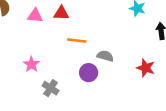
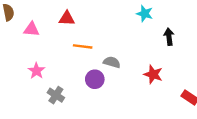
pink triangle: (35, 16) -> (32, 29), moved

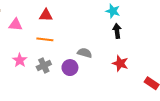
black arrow: (169, 37) -> (117, 31), moved
orange line: (83, 46) -> (45, 39), moved
gray cross: (56, 95) -> (44, 65), moved, turned 32

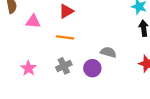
red triangle: (46, 15) -> (66, 11), turned -32
pink star: (20, 60) -> (29, 68), moved

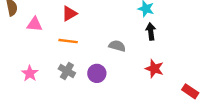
gray semicircle: (108, 52) -> (117, 46), moved
gray cross: (64, 66) -> (67, 71), turned -35

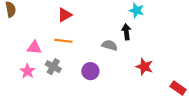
pink triangle: (35, 24) -> (34, 48), moved
black arrow: (151, 31) -> (126, 32), moved
gray cross: (67, 71) -> (53, 67), moved

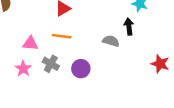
red star: (144, 67) -> (160, 64), moved
purple circle: (90, 71) -> (81, 69), moved

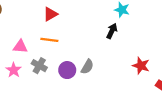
black arrow: (129, 27) -> (112, 31), turned 32
gray semicircle: (111, 41) -> (87, 67), moved, turned 104

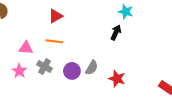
red star: (141, 66) -> (117, 79), moved

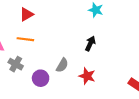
black arrow: (116, 33) -> (90, 44), moved
purple circle: (72, 71) -> (41, 78), moved

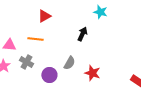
red triangle: (27, 14) -> (44, 16), moved
black arrow: (90, 44) -> (82, 34), moved

